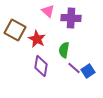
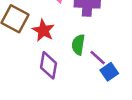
purple line: (74, 68) -> (98, 58), moved

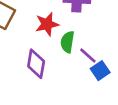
red star: (43, 30) -> (47, 24), moved, turned 30

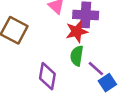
red star: (47, 24) -> (77, 32), moved

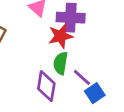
purple diamond: (47, 76) -> (46, 86), moved

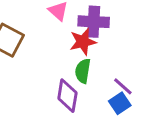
purple line: (82, 77) -> (123, 86), moved

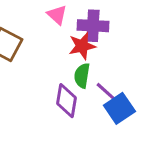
purple line: (123, 86) -> (105, 91), moved
blue square: (120, 103) -> (119, 108), size x1.4

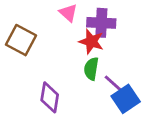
red star: (82, 46) -> (91, 41), turned 30
purple diamond: (66, 101) -> (50, 97), moved

